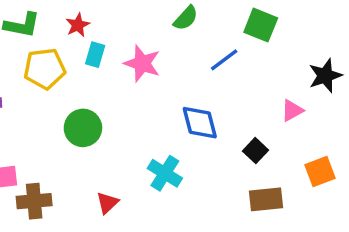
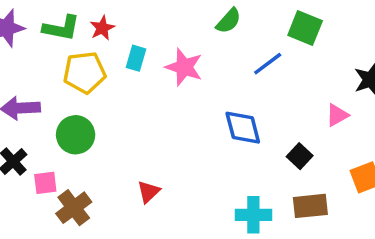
red star: (78, 25) -> (102, 28), moved
green circle: (83, 128) -> (76, 135), moved
cyan cross: (165, 173) -> (253, 215), moved, turned -32
brown cross: (34, 201) -> (74, 208), turned -32
red triangle: (107, 203) -> (148, 192), moved

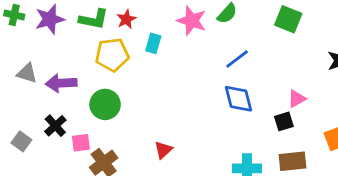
blue line: (268, 64) -> (237, 59), moved
pink star: (184, 67) -> (192, 21), moved
pink triangle: (337, 115) -> (297, 99), moved
black square: (300, 156) -> (284, 121), turned 30

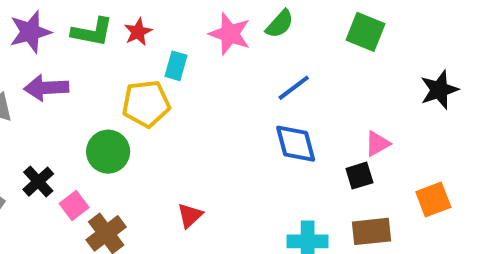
yellow pentagon: (112, 55) -> (146, 104), moved
purple arrow: (61, 83) -> (46, 88), moved
pink square: (81, 143) -> (74, 205), turned -30

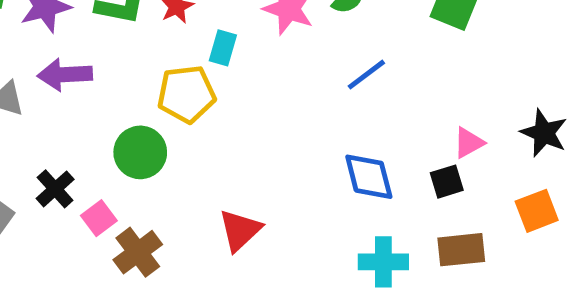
black star: (439, 90) -> (544, 133), moved, turned -30
blue diamond: (296, 144) -> (369, 177), moved
red triangle: (190, 215) -> (240, 230), size x1.4

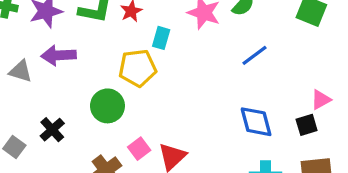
pink square: (99, 218) -> (139, 149), moved

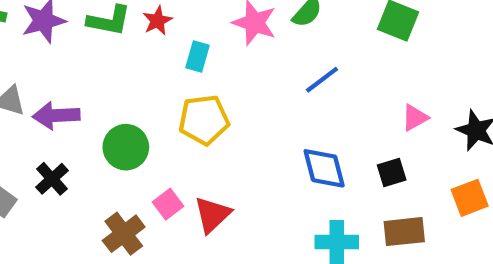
purple arrow: (59, 55) -> (56, 116), moved
yellow pentagon: (138, 68) -> (204, 120), moved
pink triangle: (321, 100) -> (415, 118), moved

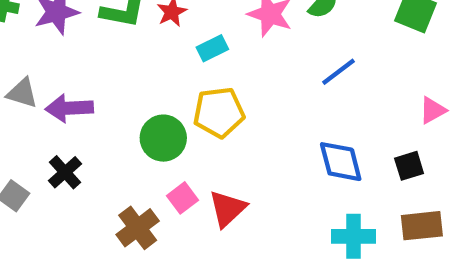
cyan rectangle: (198, 56) -> (212, 48), turned 48
green circle: (126, 147) -> (163, 138), moved

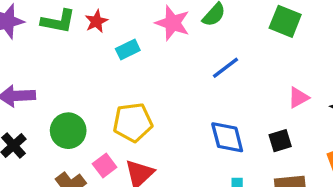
yellow pentagon: (219, 112) -> (133, 122), moved
green circle: (163, 138) -> (68, 131), moved

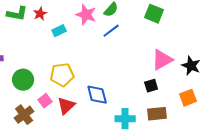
blue line: (226, 68) -> (111, 31), moved
pink triangle: (298, 98) -> (162, 60), size x1.6
blue diamond: (227, 137) -> (97, 95), moved

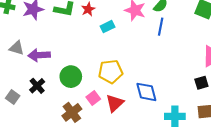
blue line: (111, 31) -> (161, 27), turned -42

